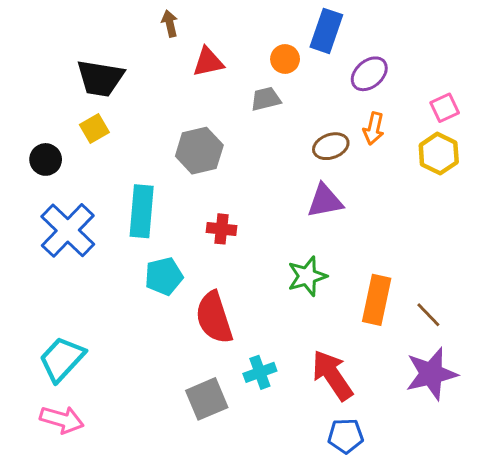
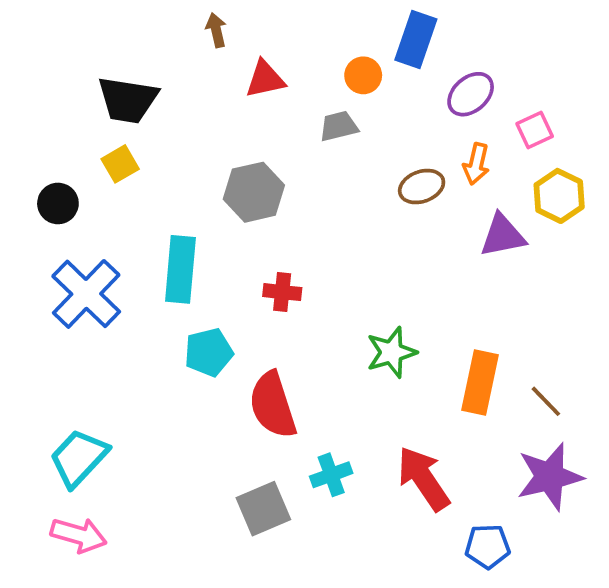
pink square: (445, 108) -> (535, 130), moved
purple triangle: (325, 201) -> (503, 235), moved
blue pentagon: (346, 436) -> (488, 546), moved

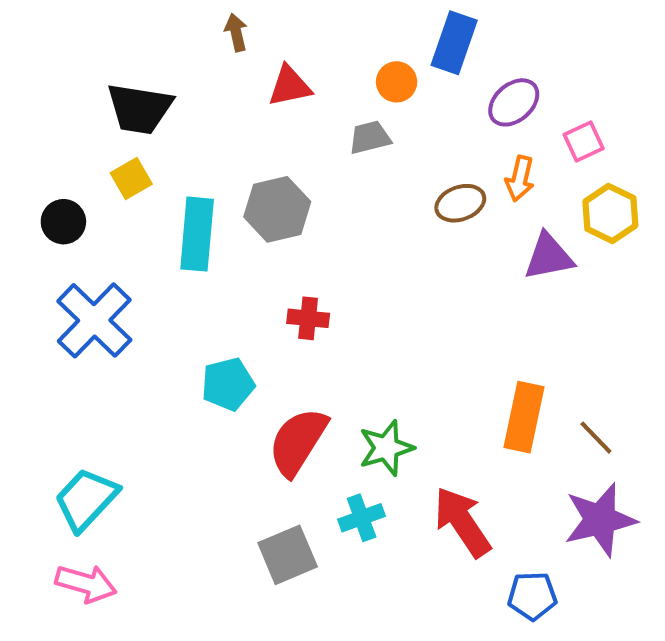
cyan rectangle: (180, 269) -> (197, 234), moved
green star: (391, 352) -> (386, 448), moved
red semicircle: (273, 405) -> (298, 442), turned 50

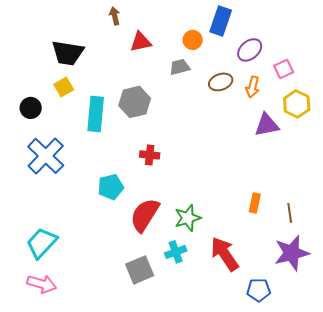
brown ellipse: (460, 203) -> (221, 82), moved
orange rectangle: (524, 417) -> (255, 203), size x0.6
brown line: (596, 438) -> (290, 213), turned 36

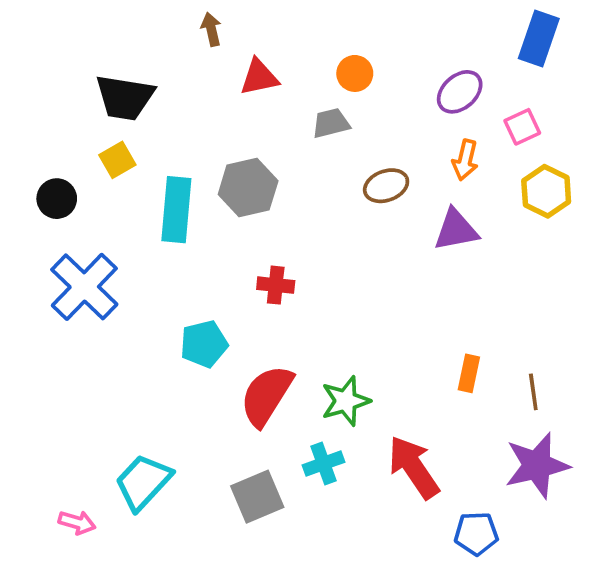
blue rectangle: (221, 21) -> (539, 39), moved
brown ellipse: (221, 82) -> (386, 186), moved
purple triangle: (267, 125) -> (456, 230), moved
cyan trapezoid: (42, 243) -> (143, 482), moved
pink arrow: (42, 284) -> (77, 522), size x0.7

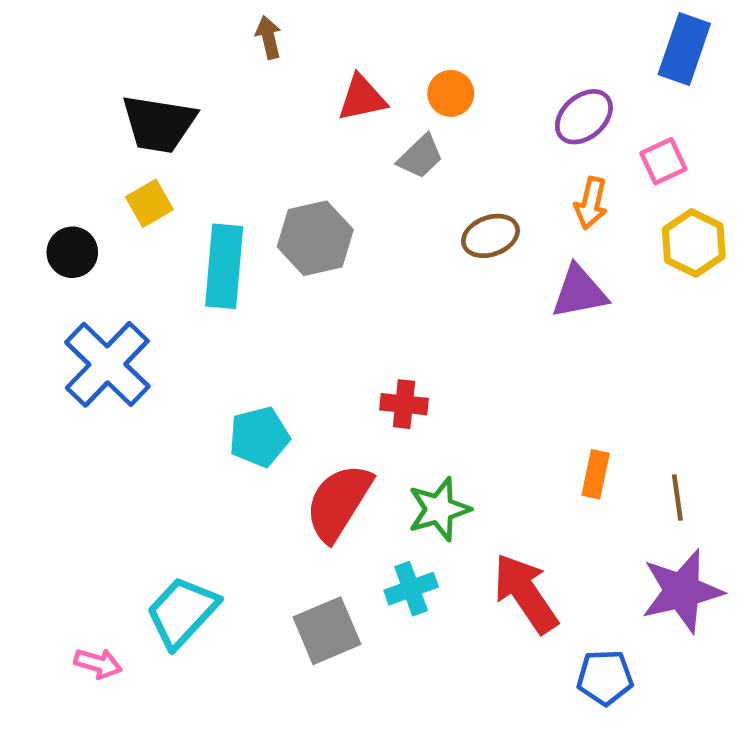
red triangle: (259, 77) -> (362, 98), moved
gray trapezoid: (331, 123) -> (420, 156), turned 150
red cross: (276, 285) -> (404, 404), moved

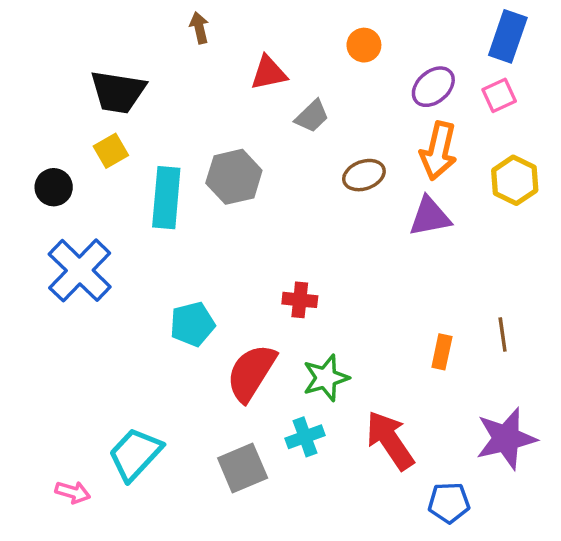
orange circle: (451, 93) -> (364, 45), moved
pink square: (663, 161) -> (499, 95), moved
orange arrow: (591, 203) -> (438, 151), size x1.5
brown line: (677, 498) -> (503, 335), moved

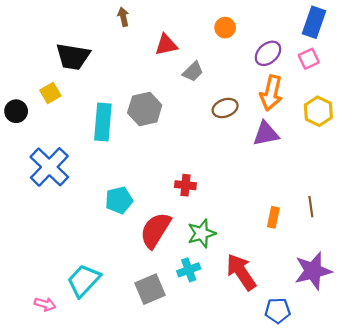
yellow square: (111, 151) -> (50, 93), moved
black circle: (54, 187) -> (16, 111), moved

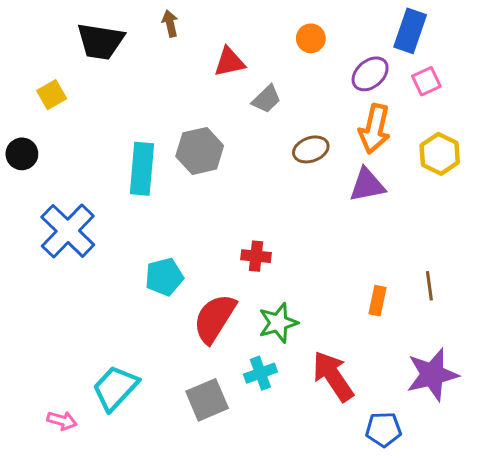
blue rectangle: (314, 22) -> (410, 31), moved
black trapezoid: (73, 57) -> (100, 41), moved
yellow square: (50, 93) -> (52, 95), moved

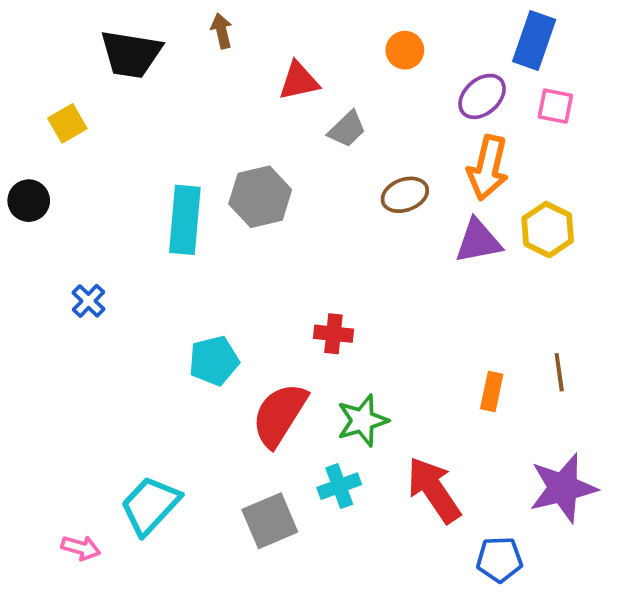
pink square: (426, 81) -> (555, 106), turned 36
yellow hexagon: (440, 154) -> (548, 230), moved
blue cross: (68, 231) -> (89, 301), size x0.5

